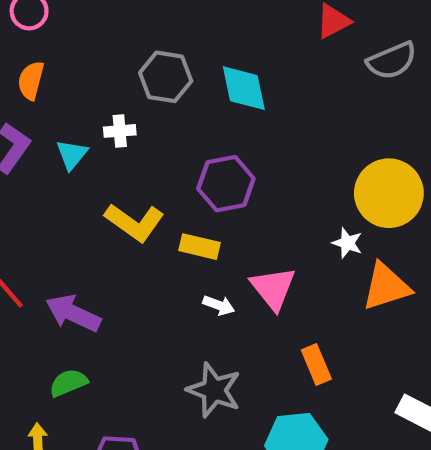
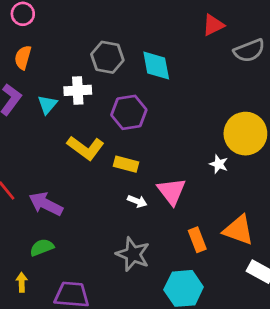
white cross: (120, 131) -> (78, 90), size x1.4
purple hexagon: (226, 184) -> (129, 112), moved
orange triangle: (386, 287) -> (238, 230), moved, turned 36

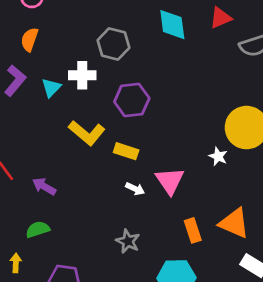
cyan diamond: (156, 66) -> (172, 25), moved
purple arrow: (46, 204) -> (44, 186), size x0.7
gray star: (133, 254) -> (128, 241), size x0.7

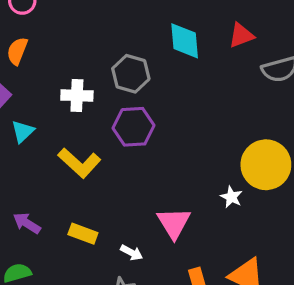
gray hexagon: (113, 44) -> (131, 74), moved
cyan triangle: (51, 88) -> (23, 132), moved
yellow rectangle: (126, 151) -> (83, 234), moved
white arrow: (135, 189) -> (132, 253), moved

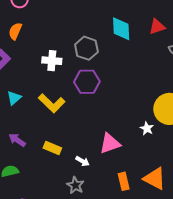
cyan triangle: (23, 132) -> (14, 98), moved
pink triangle: (174, 223) -> (110, 143), turned 40

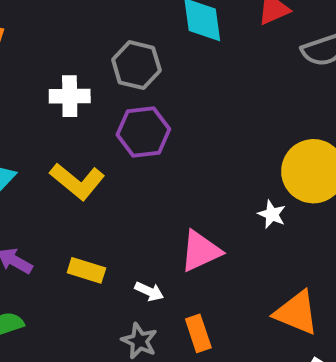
orange rectangle: (124, 181) -> (198, 333), moved

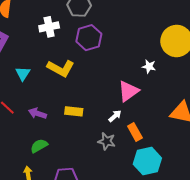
white star: (272, 214) -> (149, 66), moved
white arrow: (149, 291) -> (115, 116), moved, turned -56

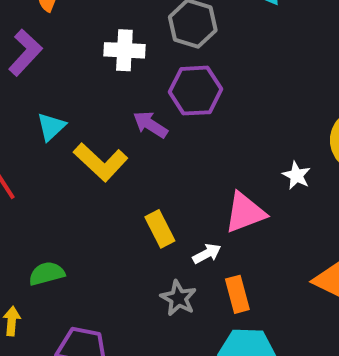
yellow L-shape: (61, 68) -> (101, 162), moved
yellow rectangle: (74, 111) -> (160, 229), moved, turned 42
purple arrow: (37, 113) -> (150, 125), moved

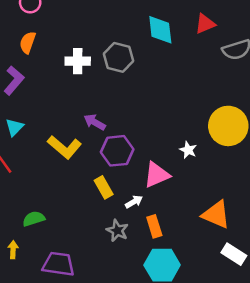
white cross: (124, 50) -> (78, 61), moved
purple hexagon: (195, 91) -> (117, 151), moved
cyan triangle: (51, 127) -> (15, 127), moved

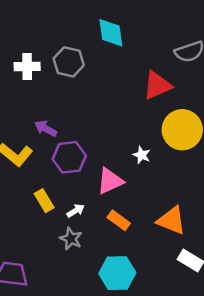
red triangle: (205, 24) -> (157, 85), moved, size x1.4
yellow rectangle: (104, 187) -> (44, 201), moved
white arrow: (134, 202) -> (76, 211), moved
orange rectangle: (154, 226) -> (119, 220), moved, turned -35

